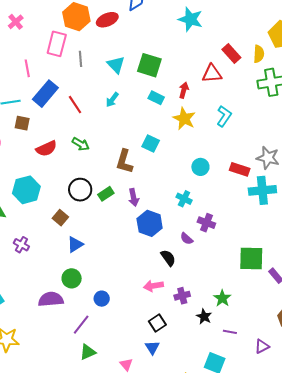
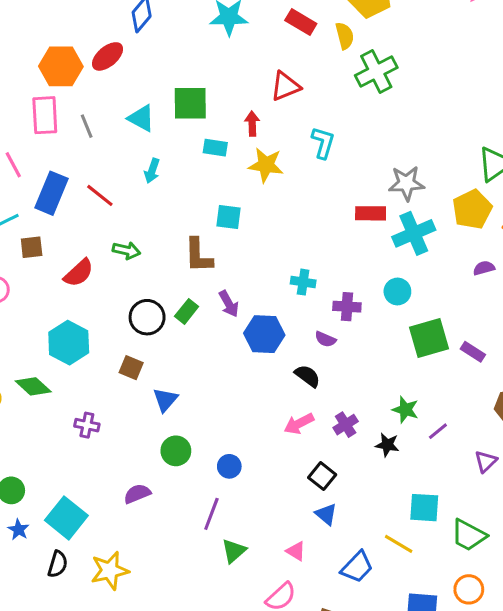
red rectangle: (231, 53) -> (301, 22), moved
cyan circle: (200, 167) -> (397, 291), moved
purple semicircle: (51, 299) -> (137, 494), moved, size x0.7
purple line: (230, 332) -> (438, 431), moved, turned -32

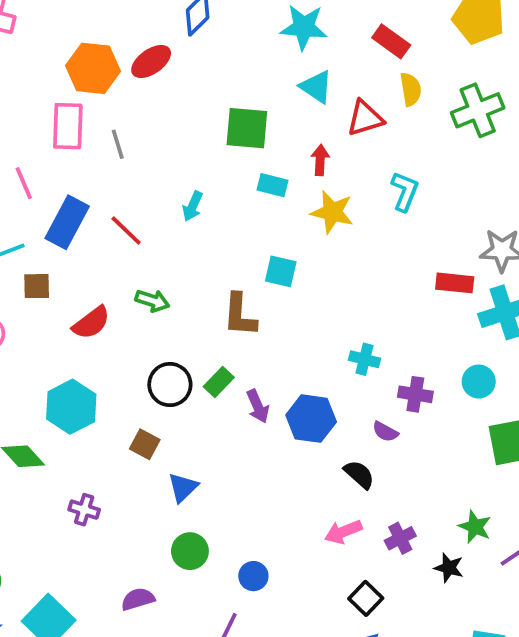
yellow semicircle: (345, 36) -> (411, 89), moved
cyan triangle: (141, 118) -> (316, 87), moved
purple arrow: (229, 304) -> (258, 406), moved

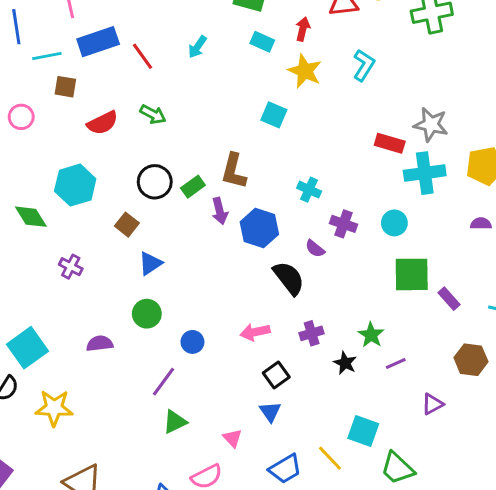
blue rectangle: (67, 222) -> (98, 42), turned 33
cyan square: (281, 271) -> (274, 115), moved
brown L-shape: (240, 315) -> (234, 171), moved
black semicircle: (359, 474) -> (289, 278), size x1.4
pink arrow: (343, 532) -> (255, 332), moved

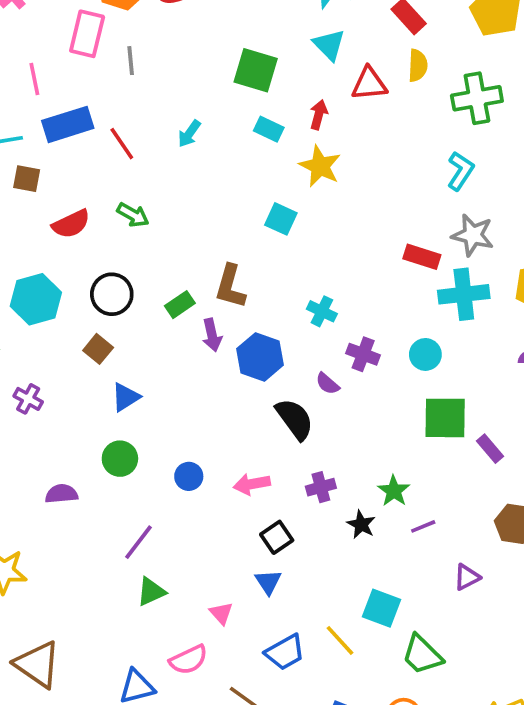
cyan L-shape: (364, 65) -> (460, 171), moved
black circle: (155, 182) -> (112, 294), moved
blue circle: (192, 342) -> (189, 476), moved

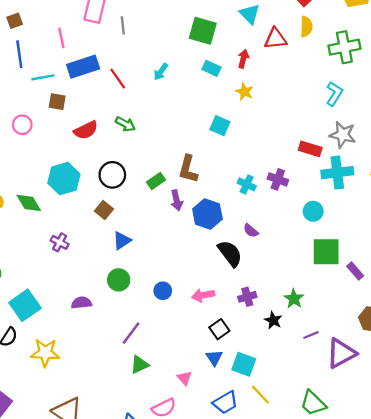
yellow star: (320, 166) -> (245, 92), size x0.7
purple cross: (363, 354) -> (278, 179), moved
purple line: (423, 526) -> (311, 335), moved
purple triangle: (467, 577) -> (341, 353), size x1.8
cyan square: (382, 608) -> (244, 364), moved

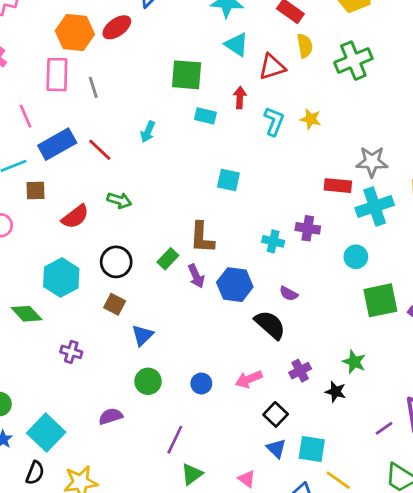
yellow star: (245, 92) -> (311, 119), moved
cyan L-shape: (334, 94) -> (274, 121), moved
purple line: (311, 335) -> (384, 428), moved

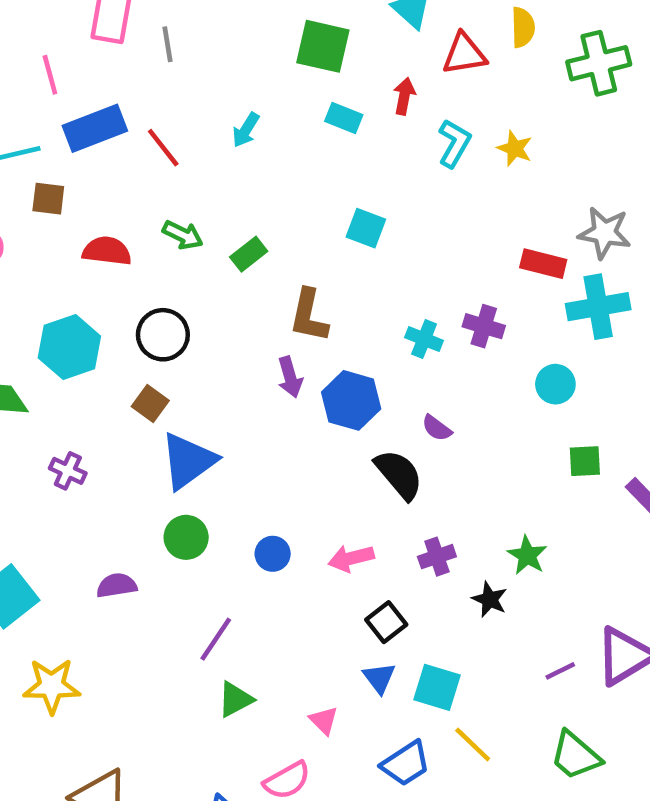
red semicircle: (75, 217) -> (107, 251), turned -144
green rectangle: (168, 259) -> (249, 254), moved
green square: (380, 300) -> (585, 461), size x0.6
blue triangle: (142, 335) -> (188, 461), size x1.6

